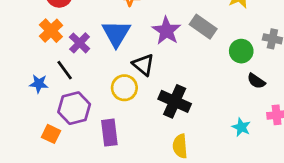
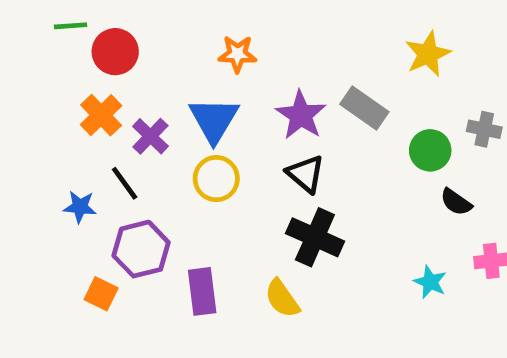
black triangle: (143, 65) -> (306, 174), moved
yellow circle: (124, 88) -> (216, 179), moved
yellow semicircle: (180, 146) -> (282, 298), moved, turned -30

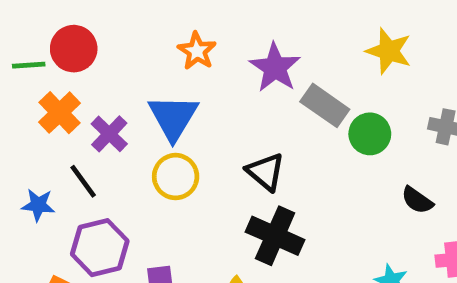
green line: (71, 26) -> (29, 65), moved
orange star: (237, 54) -> (197, 51), turned 30
yellow star: (428, 54) -> (389, 51), turned -30
purple star: (301, 115) -> (275, 68), moved
green circle: (430, 150) -> (370, 134), moved

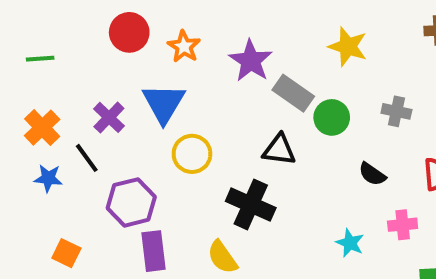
red circle: (74, 49) -> (129, 32), moved
orange cross: (59, 113) -> (42, 128), moved
black triangle: (266, 172) -> (279, 150), moved, turned -33
yellow circle: (176, 177) -> (192, 154), moved
purple hexagon: (100, 248) -> (131, 202), moved

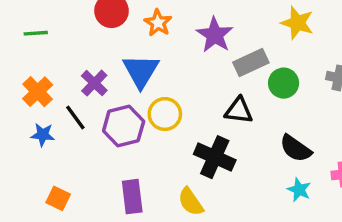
gray rectangle: (293, 93) -> (251, 62), turned -60
black semicircle: (372, 174) -> (296, 148), moved, size x1.4
purple hexagon: (131, 202) -> (124, 126), moved

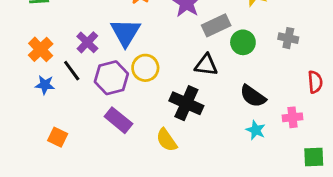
purple rectangle: (132, 197) -> (118, 120), moved, turned -44

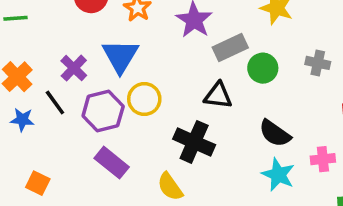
cyan star: (256, 130) -> (278, 175), size x1.4

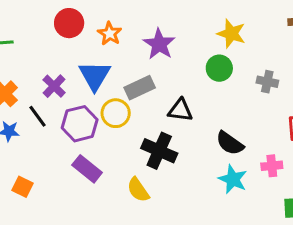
gray rectangle: (230, 47) -> (140, 88), moved
green circle: (263, 68) -> (219, 68), moved

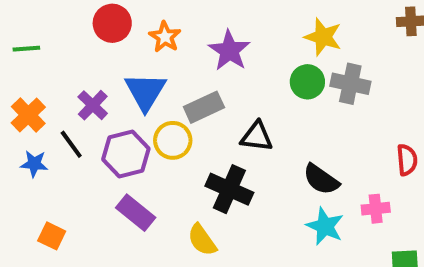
gray cross: (267, 82) -> (350, 84), moved, size x1.4

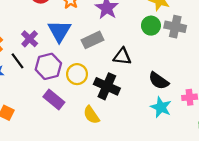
yellow circle: (173, 140) -> (77, 74), moved

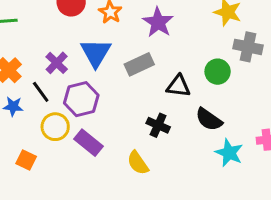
green circle: (151, 26) -> (218, 72), moved
yellow circle: (77, 74) -> (55, 127), moved
black semicircle: (159, 81) -> (209, 119), moved
black cross: (107, 86) -> (158, 125), size x0.7

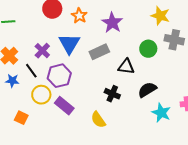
green circle: (218, 72) -> (148, 49), moved
black semicircle: (209, 119) -> (147, 90), turned 114

